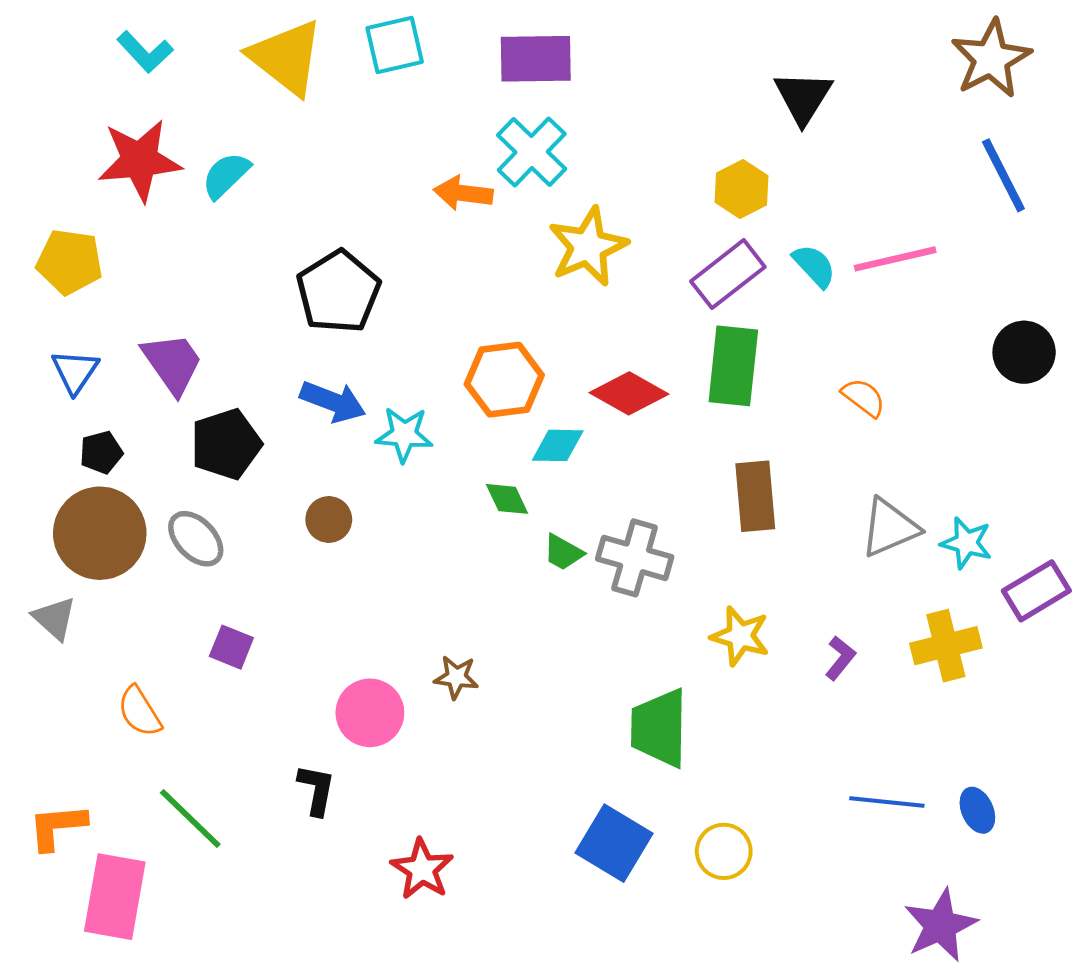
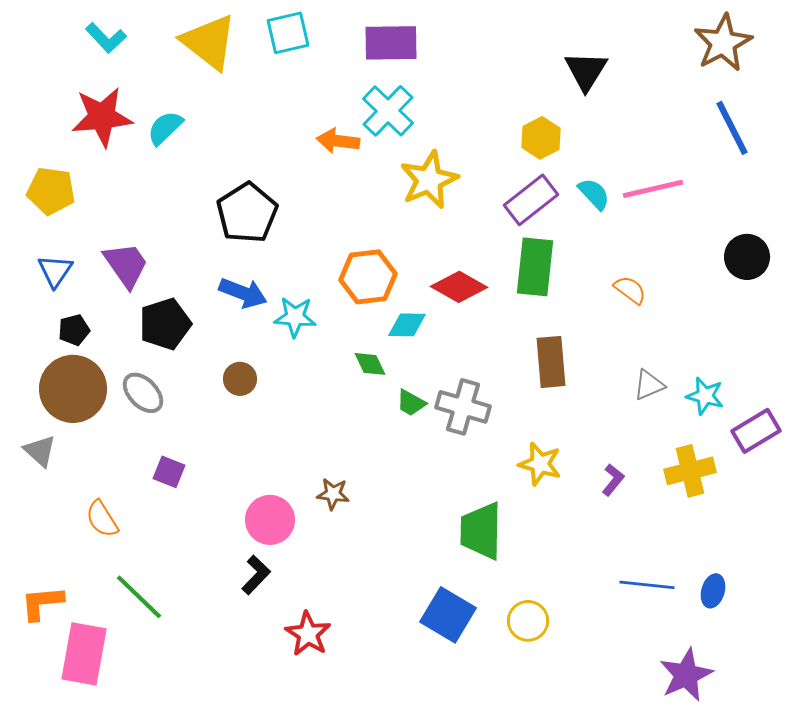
gray triangle: (890, 528) -> (649, 385), size x0.7
black L-shape: (316, 790) -> (256, 575), moved, turned 33
blue ellipse: (977, 810) -> (713, 591), turned 40

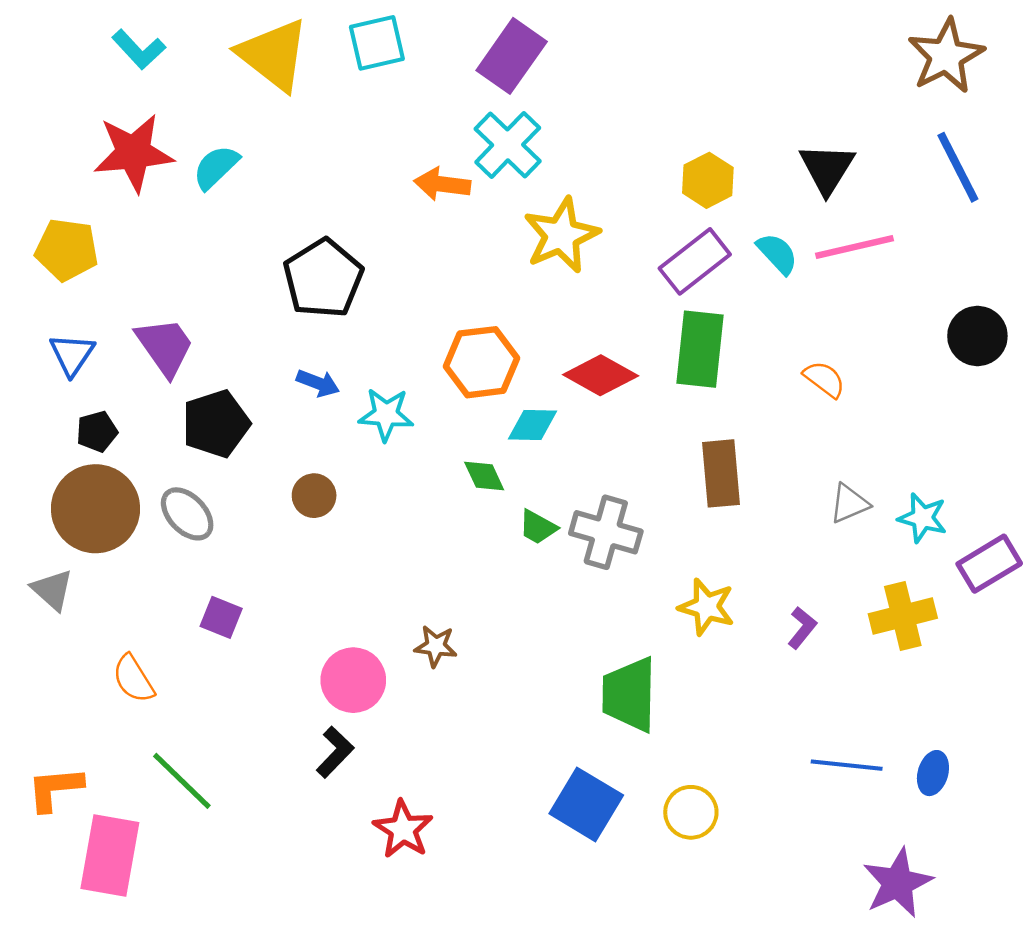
purple rectangle: (391, 43) -> (512, 56), turned -54
black triangle: (586, 71) -> (827, 169), moved
blue arrow: (243, 293) -> (318, 383), size x0.7

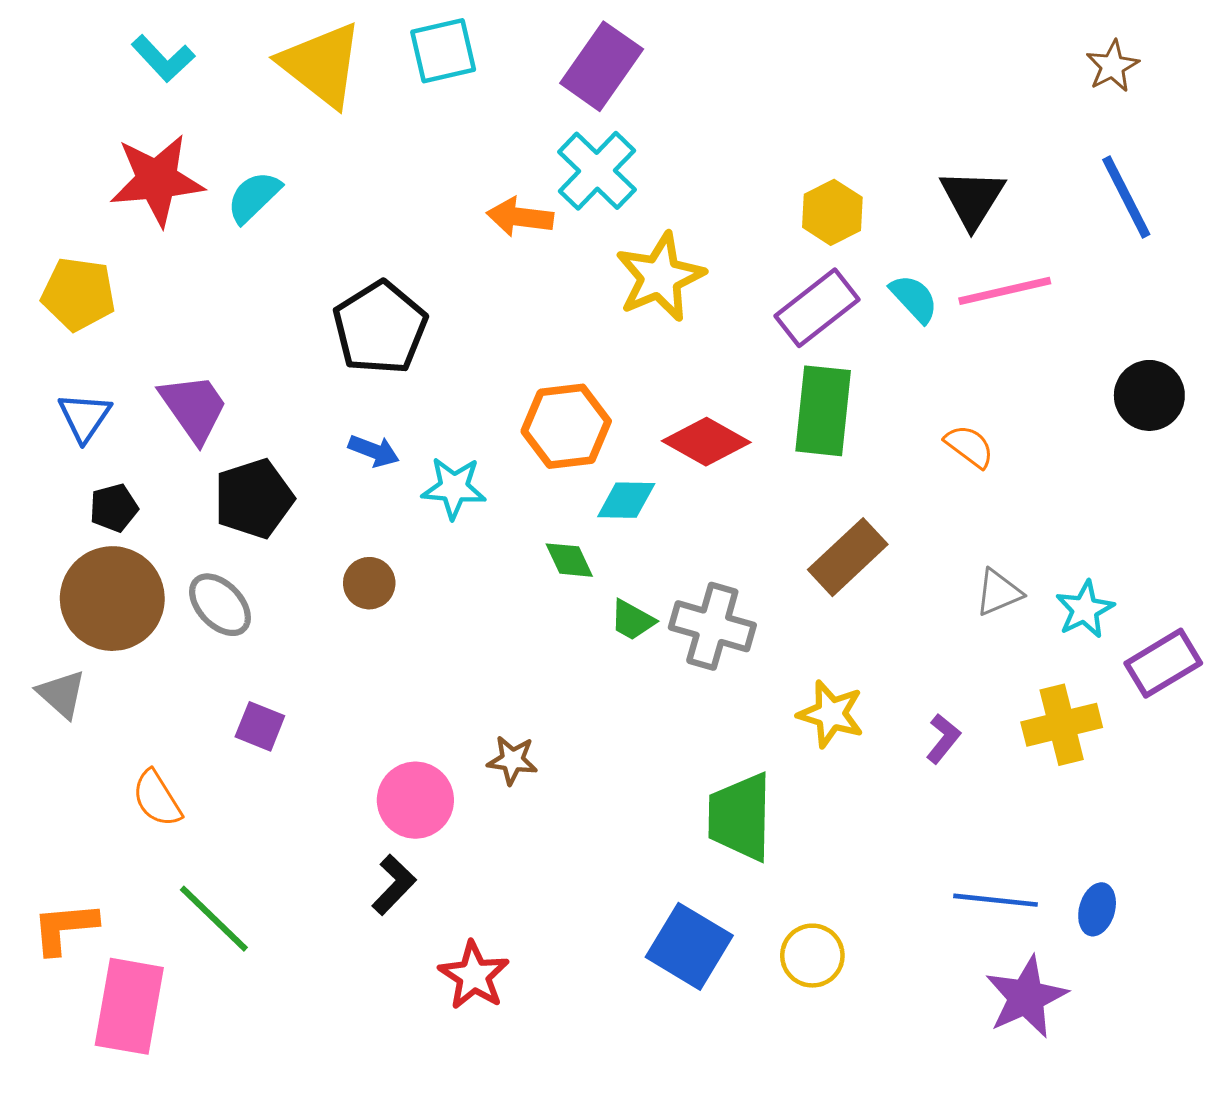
brown star: (946, 56) -> (1112, 66), size x0.6
brown rectangle: (721, 473) -> (848, 557), turned 52
cyan star: (922, 518) -> (1085, 609), turned 30
purple star: (898, 883) -> (1026, 997), moved

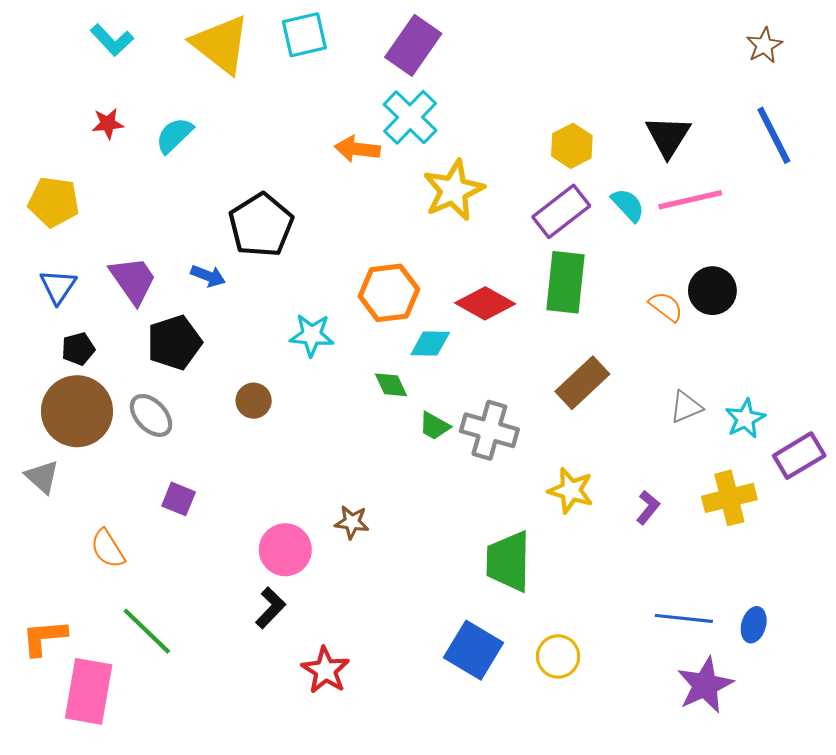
red star: (157, 180) -> (108, 124), size x0.5
black circle: (1149, 395) -> (712, 291), moved
blue arrow: (374, 451) -> (208, 276), moved

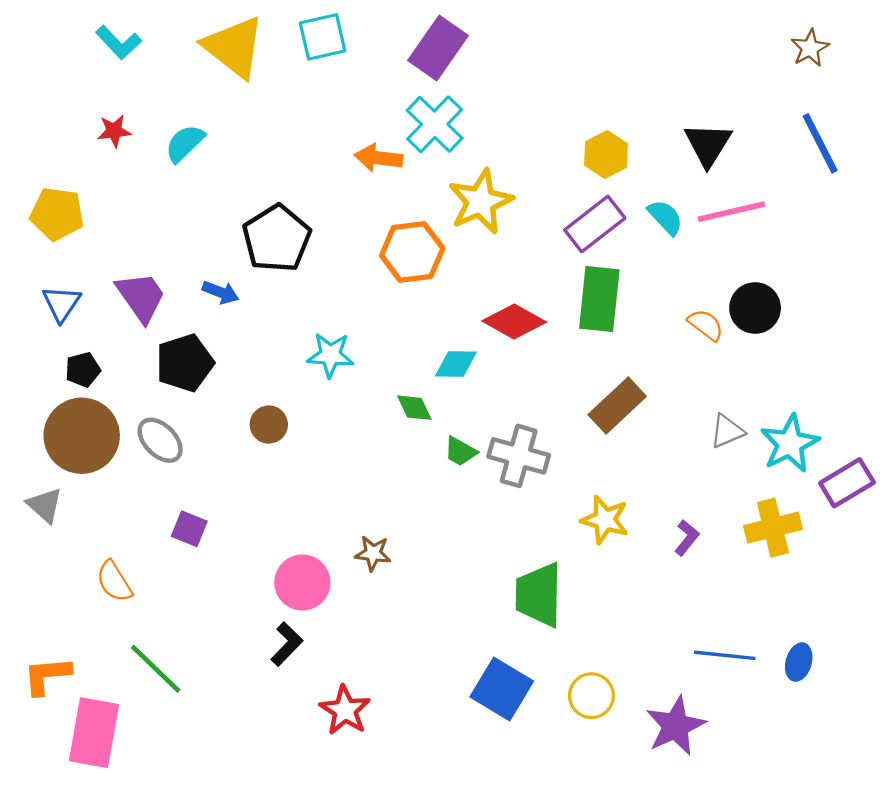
orange hexagon: (389, 293) -> (412, 252), moved
cyan star: (745, 419) -> (790, 444), size x1.4
purple star: (705, 685) -> (675, 726), moved

